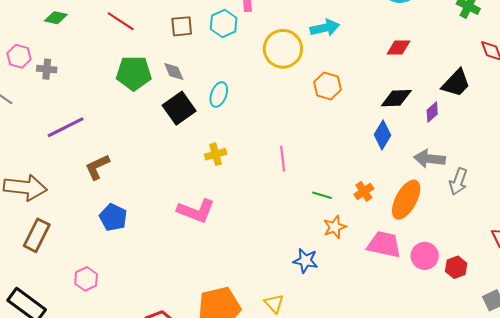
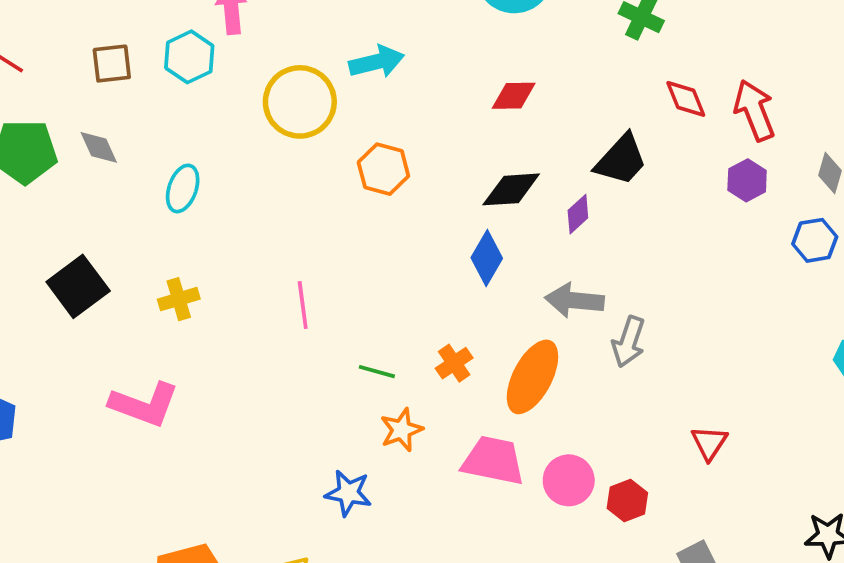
black square: (179, 108) -> (78, 286), moved

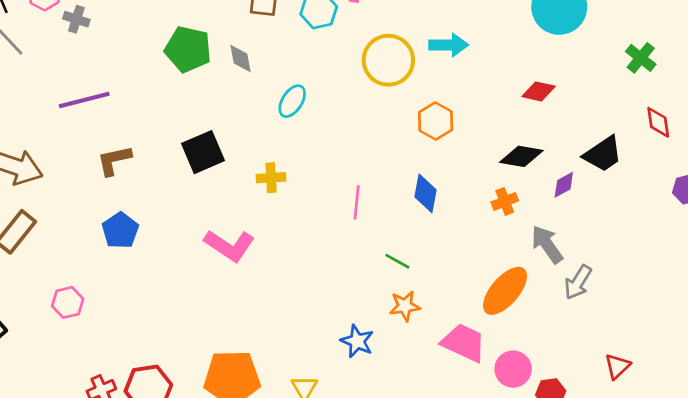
blue diamond: (487, 258) -> (426, 193), moved, turned -33
gray arrow: (575, 300) -> (547, 244), turned 36
orange cross: (454, 363) -> (505, 201), moved

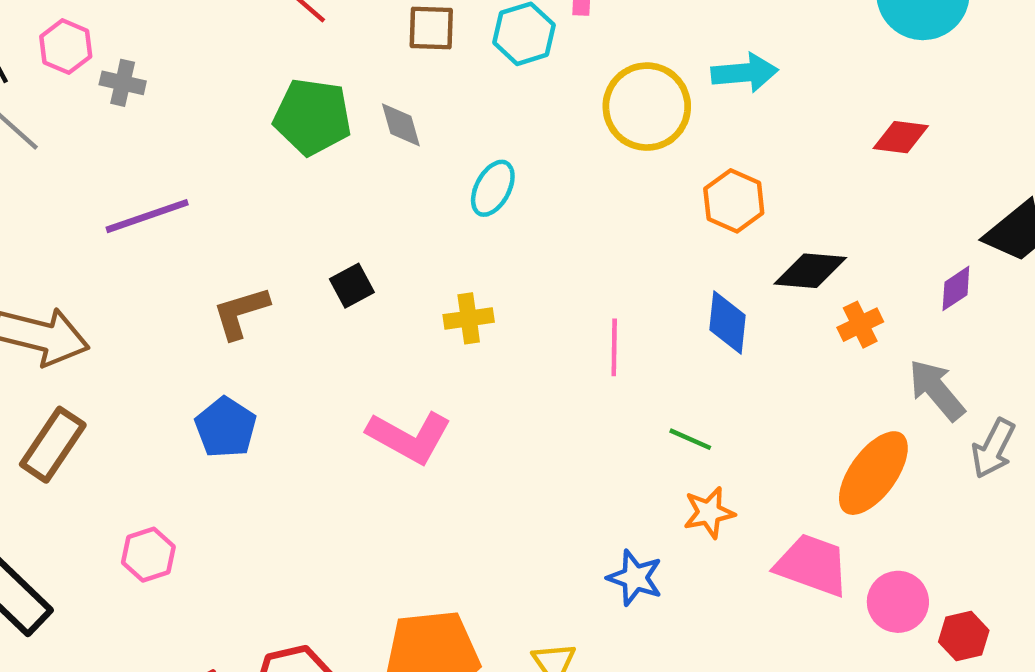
black square: (203, 152) -> (352, 286), size x0.6
black diamond: (521, 156) -> (810, 271), moved
brown L-shape: (114, 160) -> (241, 313), moved

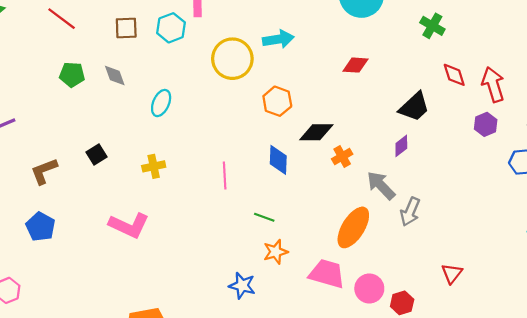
green pentagon: (312, 117) -> (72, 75), size x0.7
purple diamond: (956, 288) -> (401, 146), moved

